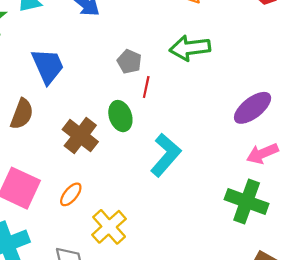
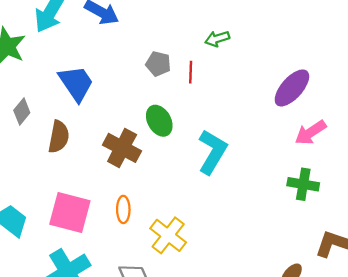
green arrow: (190, 48) -> (217, 39), size x0.6
red line: (146, 87) -> (191, 72), moved
orange ellipse: (71, 194) -> (123, 209), turned -30
green cross: (247, 202) -> (303, 184), size x0.7

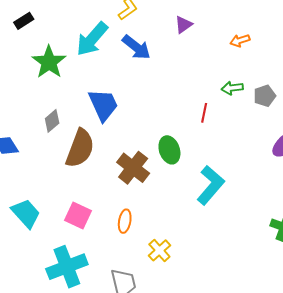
gray pentagon: (158, 64) -> (265, 96), moved, turned 30
brown semicircle: (59, 137) -> (80, 148), size x1.4
pink square: (70, 213) -> (78, 216), size x0.7
yellow cross: (168, 235) -> (159, 250), size x0.7

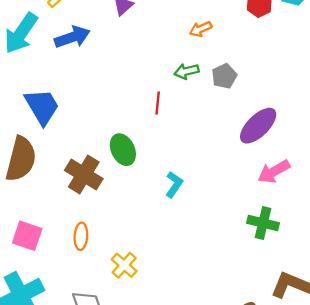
orange arrow: (240, 41) -> (201, 29), moved
blue arrow: (136, 47) -> (72, 37), turned -52
cyan L-shape: (211, 185) -> (174, 184), size x0.6

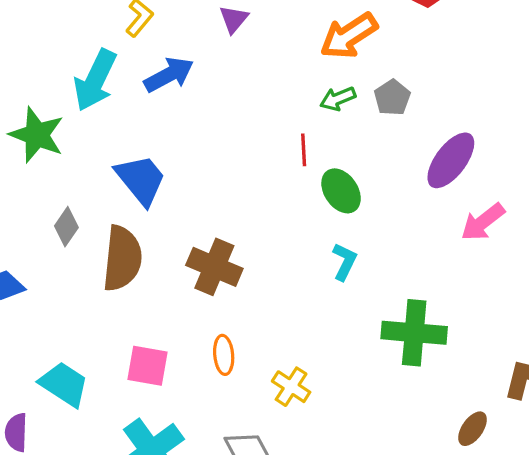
orange arrow: (201, 29) -> (349, 36), size x1.8
green ellipse: (123, 150) -> (341, 191), moved
green cross: (263, 223) -> (414, 333), moved, size x1.4

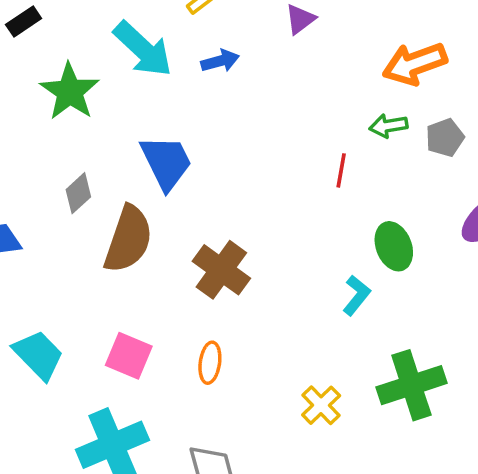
blue arrow: (169, 75) -> (220, 61), size x0.7
cyan arrow: (95, 80) -> (143, 49), turned -86
green ellipse: (341, 191) -> (394, 246), moved
green cross: (414, 333) -> (411, 385), turned -36
yellow cross: (291, 387) -> (321, 405), moved

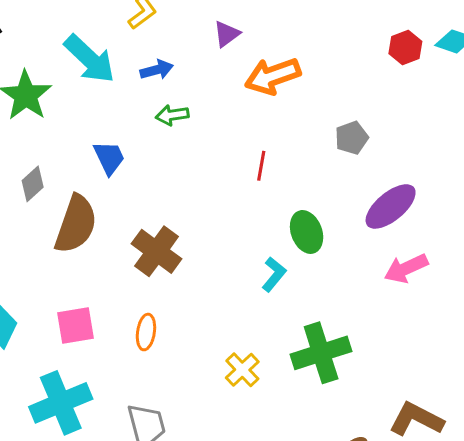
orange arrow: (415, 64) -> (273, 76), moved
green arrow: (388, 126) -> (172, 115), moved
blue trapezoid: (166, 162) -> (109, 158), size x0.7
pink square: (129, 356) -> (75, 326), turned -33

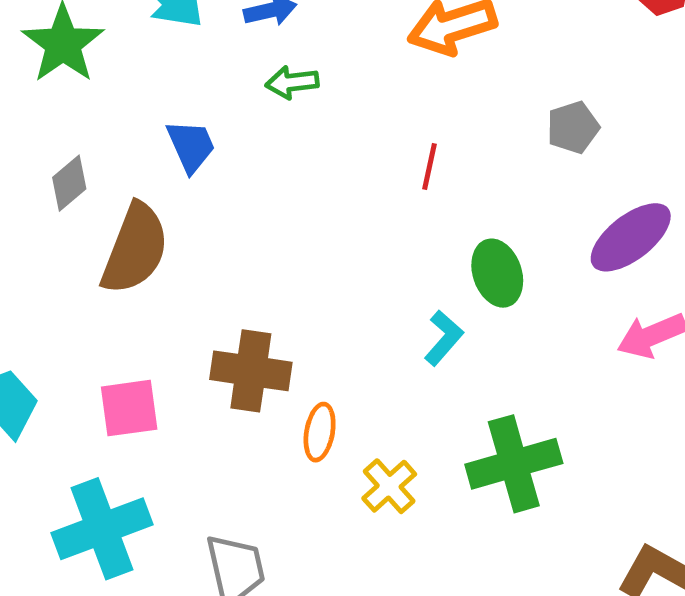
brown cross: (156, 251) -> (251, 371), moved, turned -30
orange ellipse: (146, 332) -> (320, 432), moved

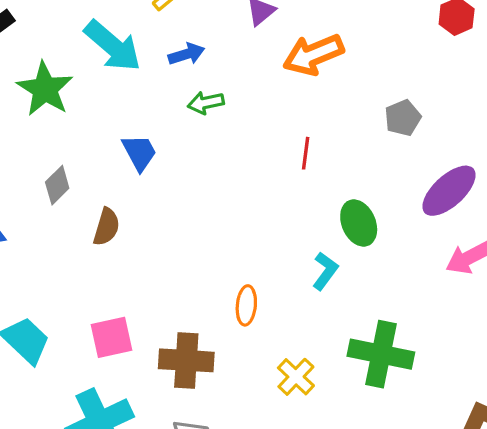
brown semicircle: (135, 249) -> (106, 227), size x0.6
brown cross: (251, 371) -> (186, 360), moved
orange ellipse: (320, 432) -> (246, 305), moved
green cross: (514, 464) -> (381, 354), turned 32

